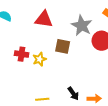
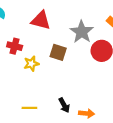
red cross: (22, 54) -> (15, 46), moved

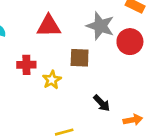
black arrow: (64, 105) -> (102, 103), moved

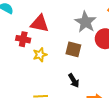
red triangle: (49, 26) -> (40, 24), moved
brown square: (80, 58) -> (73, 49), moved

